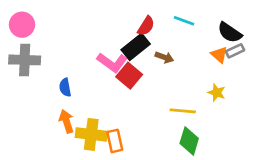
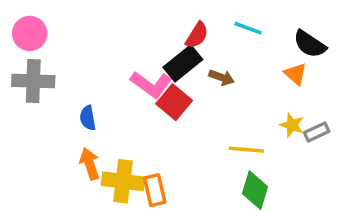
gray rectangle: (235, 51) -> (317, 132), moved

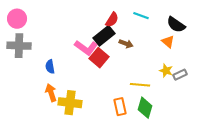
orange rectangle: (155, 190) -> (120, 107), moved

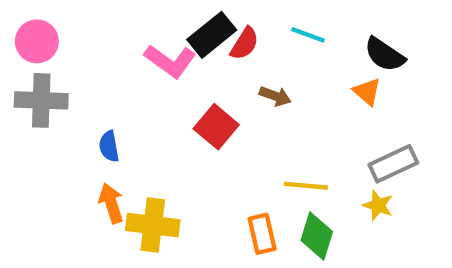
black rectangle: (104, 36) -> (212, 35), moved
pink L-shape: (86, 48) -> (170, 61), moved
yellow star: (166, 71) -> (378, 205), moved
gray rectangle: (180, 75) -> (393, 164), size x1.5

